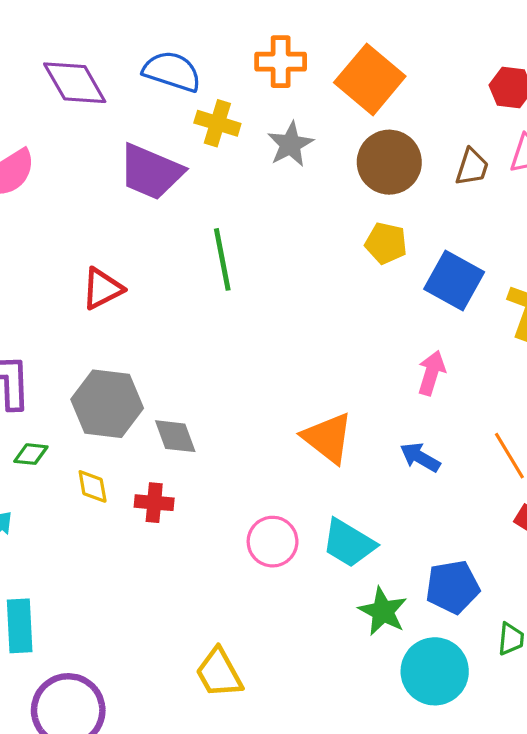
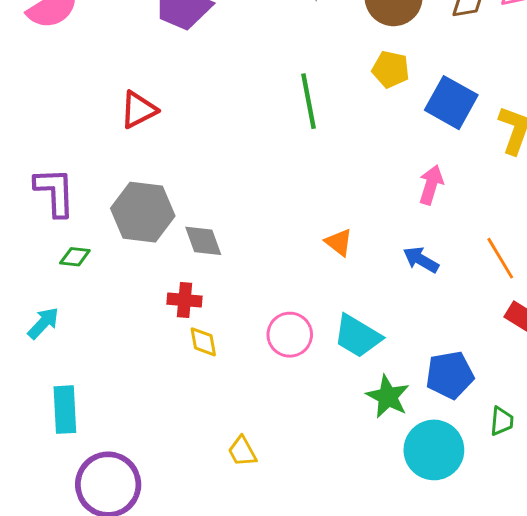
green line: (222, 259) -> (309, 101), moved
orange triangle: (328, 438) -> (339, 242), size x0.6
yellow diamond: (93, 486) -> (203, 342), moved
yellow trapezoid: (219, 673) -> (242, 451), size x0.7

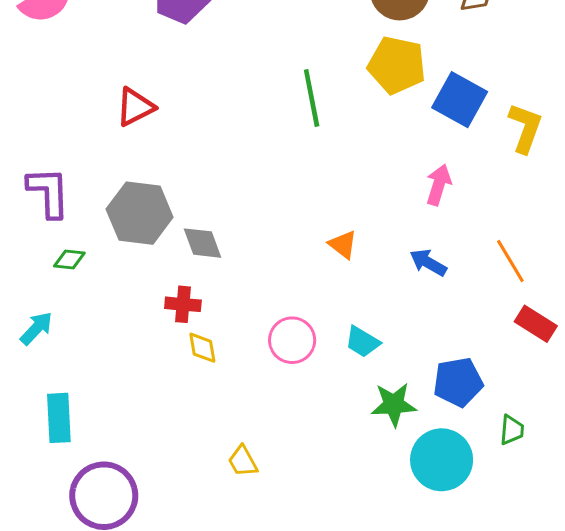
yellow pentagon: (391, 69) -> (397, 65), size x1.5
cyan trapezoid: (358, 336) -> (362, 342), size x0.7
green star: (388, 397) -> (394, 404), turned -30

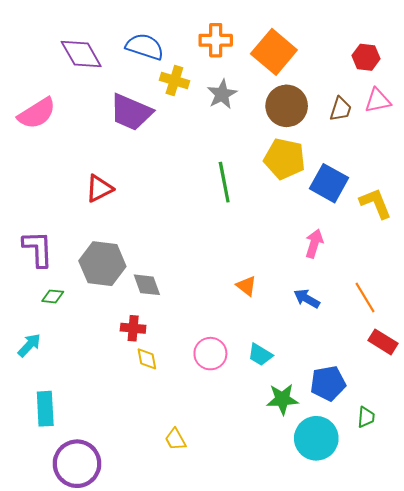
yellow L-shape: (525, 128) -> (376, 203), turned -42

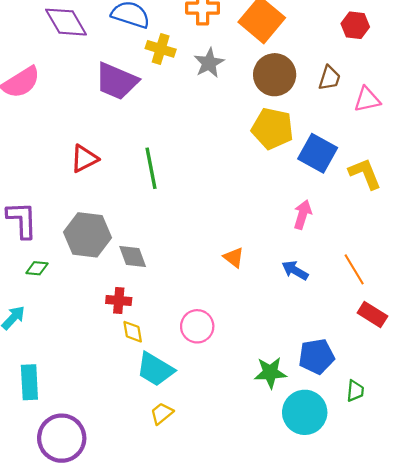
pink triangle: (378, 101) -> (367, 99), moved
green line: (224, 182) -> (151, 168), moved
cyan trapezoid: (260, 355) -> (155, 369), moved, size x1.5
yellow trapezoid: (175, 439) -> (162, 413), turned 80

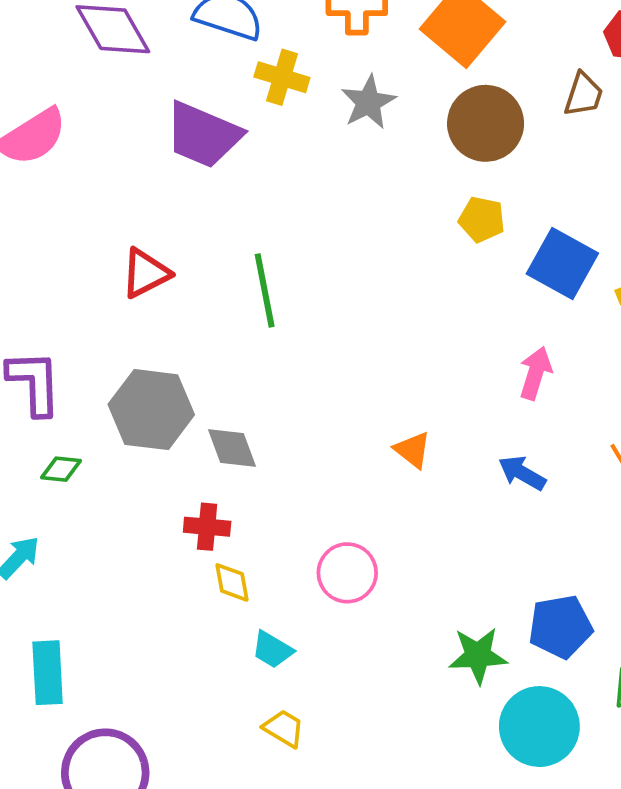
brown trapezoid: (329, 78) -> (584, 95), moved
yellow pentagon: (272, 128) -> (482, 219), size x0.6
cyan trapezoid: (155, 369) -> (272, 650), size x0.6
yellow trapezoid: (162, 413) -> (284, 728), turned 70

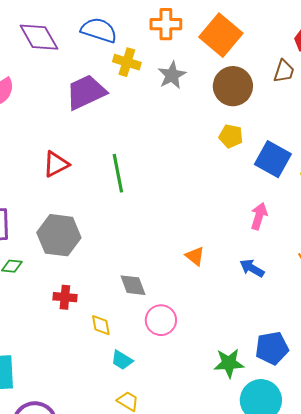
purple trapezoid: (203, 135) -> (86, 92), turned 132
gray diamond: (232, 448) -> (133, 285), moved
red cross: (207, 527) -> (65, 297), moved

